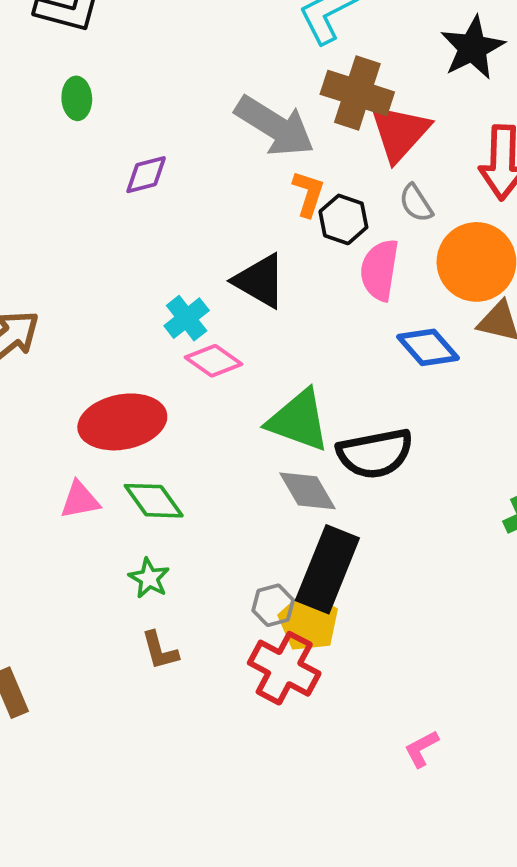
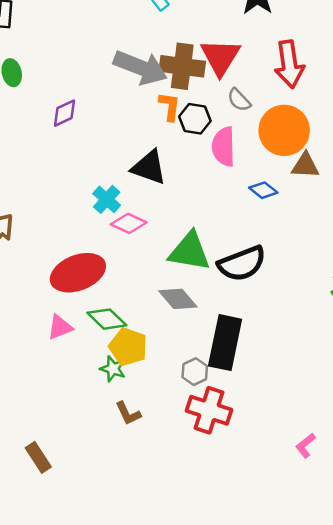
brown cross: (357, 93) -> (182, 66), moved
blue diamond: (428, 347) -> (263, 190), size x0.7
gray diamond: (307, 491) -> (178, 299), moved
yellow pentagon: (309, 622) -> (128, 347), moved

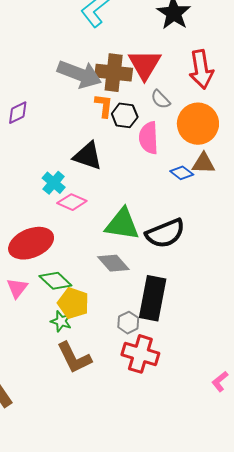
brown triangle: (305, 166) -> (203, 163), moved
pink triangle: (60, 327) -> (17, 288), turned -30
brown L-shape: (128, 413) -> (74, 358), size x1.6

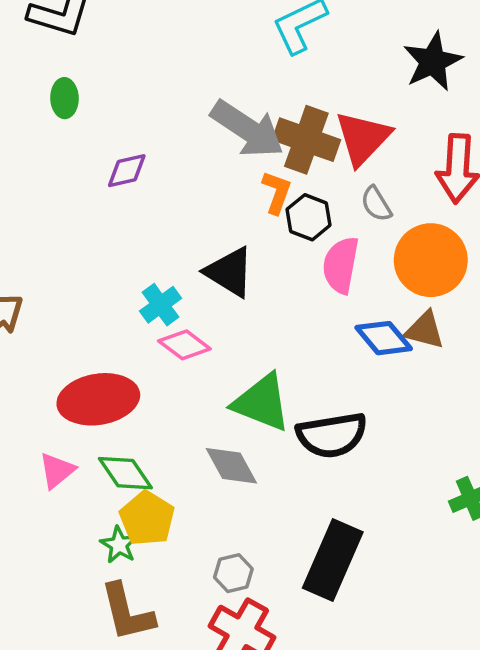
blue diamond: (182, 173) -> (384, 338), size x1.4
black rectangle: (153, 298) -> (333, 560), moved

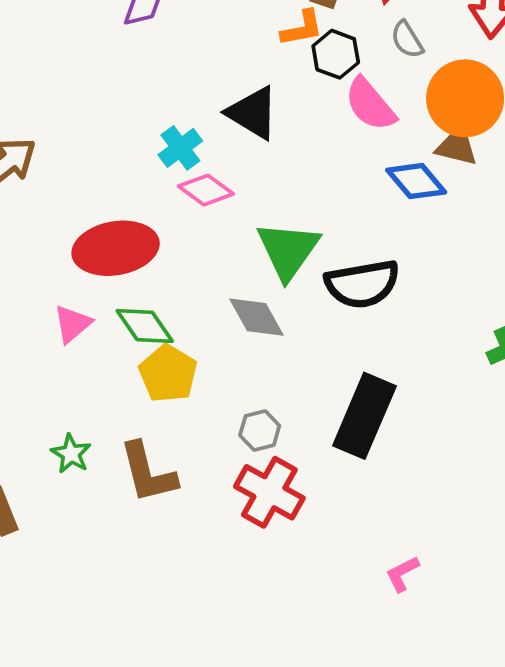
orange L-shape: (277, 192) -> (302, 28), turned 60
pink semicircle: (341, 265) -> (370, 104), turned -50
brown triangle: (425, 330) -> (457, 146), moved
green triangle: (262, 403) -> (288, 250), turned 44
green star: (119, 545) -> (71, 454), moved

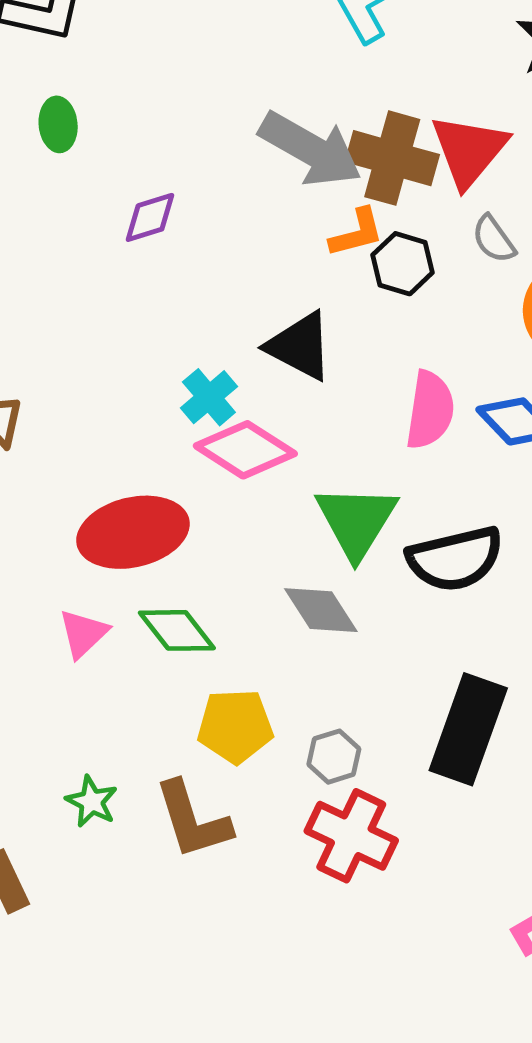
pink semicircle: (370, 104) -> (430, 410), moved, turned -128
pink diamond: (206, 190) -> (245, 450), size x1.4
yellow pentagon: (168, 374) -> (235, 726), moved, turned -30

